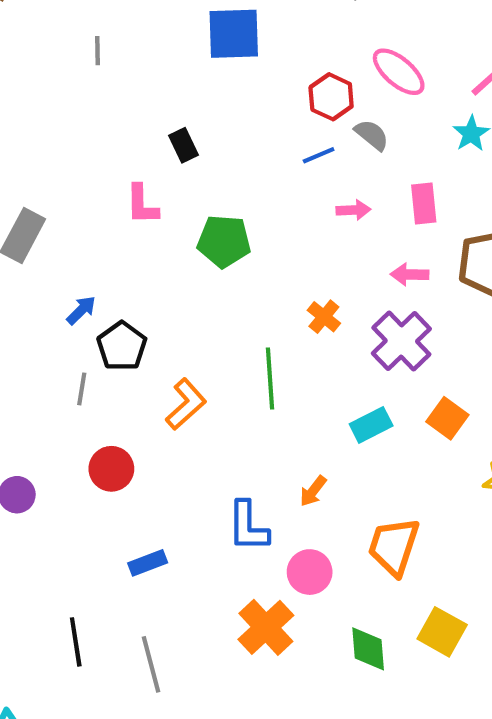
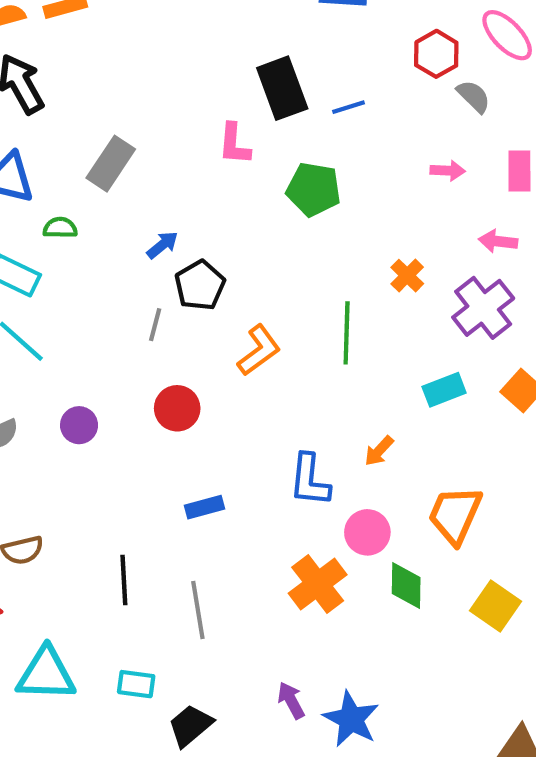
black rectangle: (184, 145) -> (282, 88), size x1.8
blue line: (319, 155) -> (348, 107), moved
green diamond: (368, 649) -> (406, 586), moved

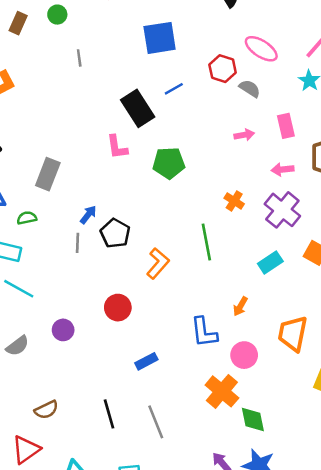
blue line: (348, 107) -> (174, 89), moved
gray line: (155, 325) -> (77, 243), moved
green diamond: (406, 586) -> (253, 420), moved

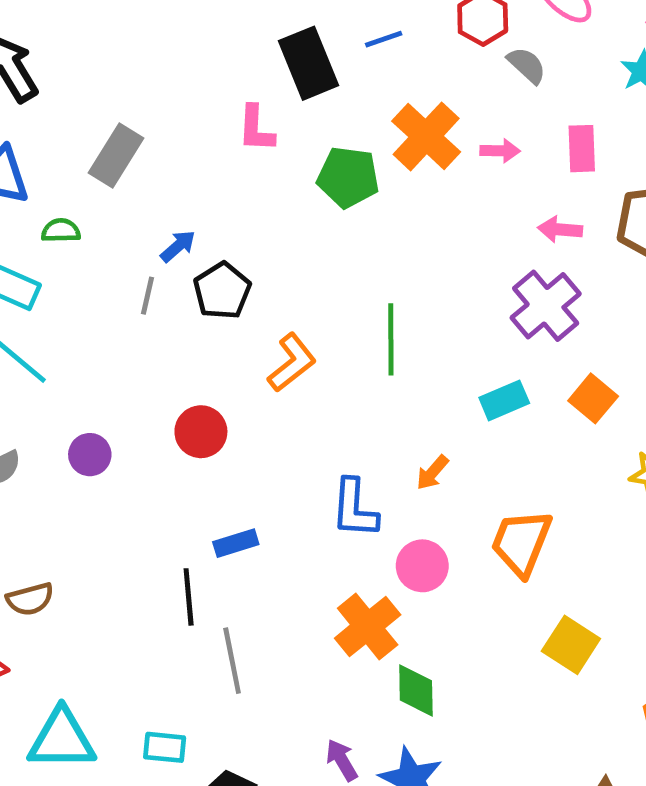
orange cross: (234, 201) -> (426, 136), moved, size x1.8
black line: (109, 414) -> (189, 597), moved

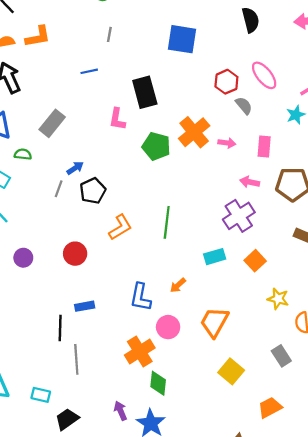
blue line: (384, 39) -> (89, 71), moved

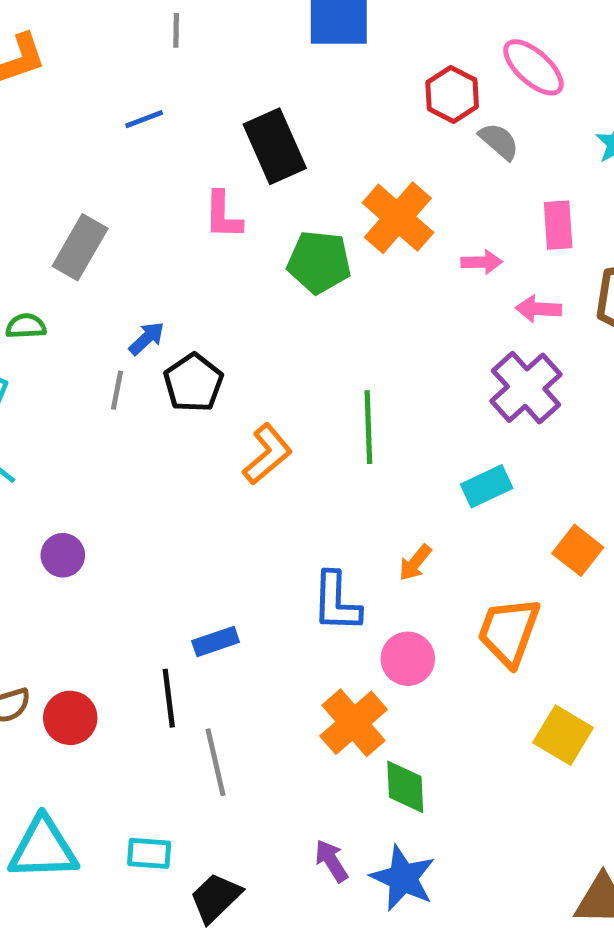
pink arrow: (227, 143) -> (482, 262), moved
red circle: (75, 254) -> (70, 718), moved
orange square: (255, 261) -> (578, 550), moved

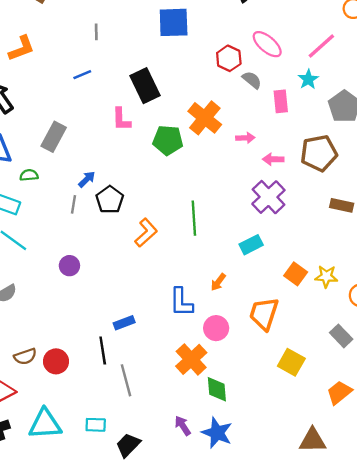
pink rectangle: (558, 225) -> (281, 101), moved
purple circle: (63, 555) -> (69, 266), moved

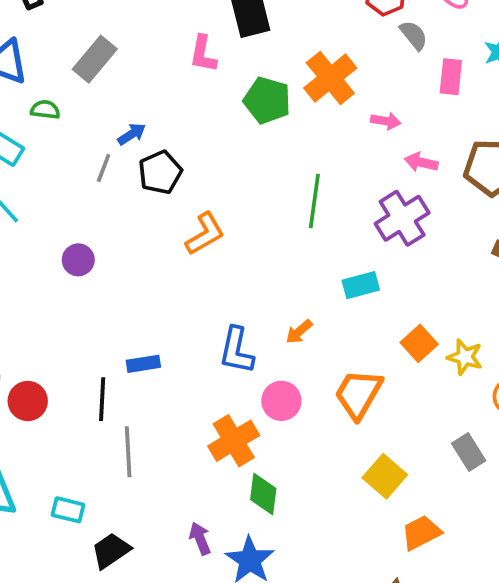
green line: (194, 218) -> (314, 201), moved
orange trapezoid: (339, 392) -> (421, 533), moved

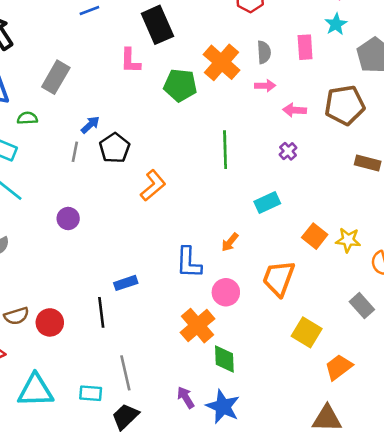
gray semicircle: (414, 35) -> (264, 52), moved, turned 45
purple cross: (402, 218) -> (288, 151), size x0.5
gray line: (128, 452) -> (125, 373), moved

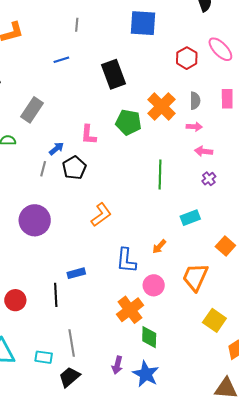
pink L-shape: (130, 61) -> (88, 135), moved
pink arrow: (295, 110) -> (204, 151), moved
orange L-shape: (153, 185) -> (101, 215), moved
purple circle: (68, 218) -> (35, 220), size x1.8
purple arrow: (186, 397) -> (117, 365), turned -138

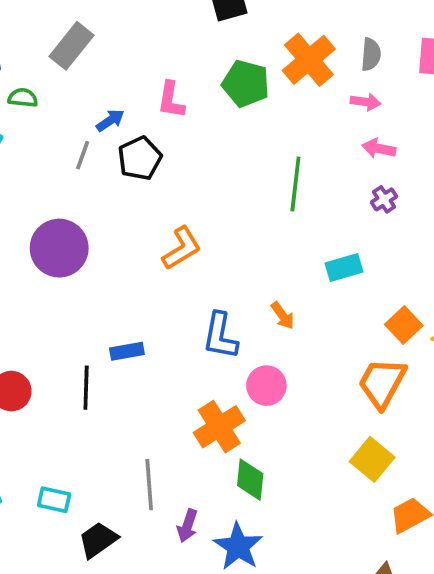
orange arrow: (159, 247) -> (283, 316), turned -84
orange trapezoid: (195, 277) -> (382, 383), moved
gray line: (72, 343) -> (149, 485), moved

